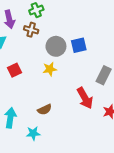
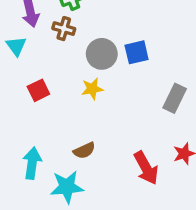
red arrow: (85, 98) -> (146, 168), moved
cyan star: (33, 133) -> (67, 187), size x1.5

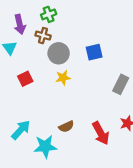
gray circle: (102, 54) -> (59, 53), moved
brown semicircle: (84, 150) -> (66, 127), moved
cyan arrow: (32, 163) -> (21, 130), turned 35

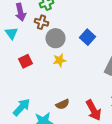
blue square: (94, 52) -> (88, 37), turned -35

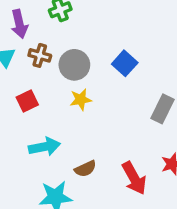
brown cross: (42, 22) -> (40, 55), moved
cyan arrow: (22, 107) -> (44, 147), moved, turned 36

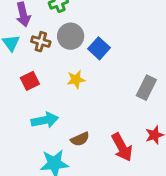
blue square: (125, 63) -> (99, 48), moved
gray circle: (74, 65) -> (71, 36), moved

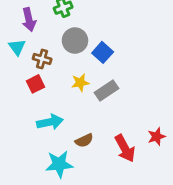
brown cross: (41, 42) -> (42, 59), moved
gray rectangle: (146, 88) -> (107, 91), moved, turned 30

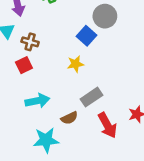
gray circle: (75, 41) -> (105, 16), moved
yellow star: (80, 83) -> (75, 64), moved
gray rectangle: (107, 91) -> (91, 97), moved

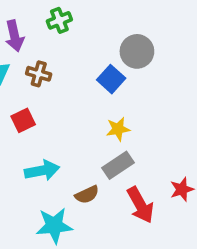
brown cross: (30, 42) -> (39, 74), moved
yellow star: (75, 64) -> (118, 129), moved

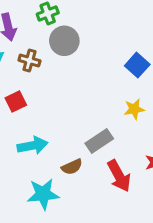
gray circle: (137, 51) -> (64, 41), moved
blue square: (111, 79) -> (137, 65), moved
yellow star: (118, 129) -> (134, 109), moved

